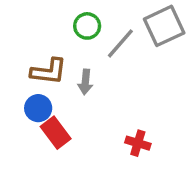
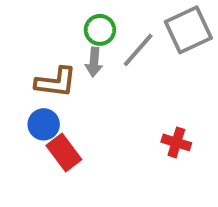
gray arrow: (85, 82) -> (94, 62), moved
red cross: (138, 143) -> (176, 142), moved

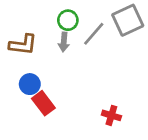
brown L-shape: (56, 82) -> (23, 45), moved
red cross: (176, 142) -> (111, 115), moved

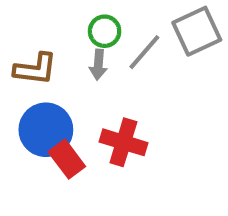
blue circle: (30, 84) -> (46, 130), size x1.6
red cross: (111, 115) -> (123, 142), moved, size x1.5

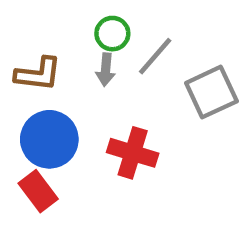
gray square: (197, 31) -> (211, 92), moved
red rectangle: (67, 159) -> (38, 191), moved

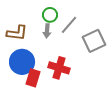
red rectangle: (38, 191) -> (33, 78), moved, turned 54

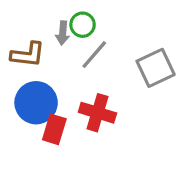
gray line: (69, 25) -> (94, 55), moved
gray arrow: (47, 31) -> (63, 33), moved

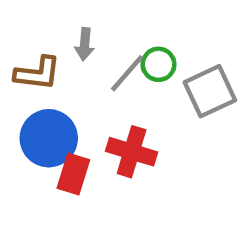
green circle: (83, 25) -> (158, 64), moved

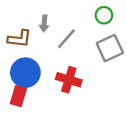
green circle: (158, 64) -> (104, 15), moved
red rectangle: (73, 174) -> (18, 96), moved

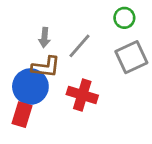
gray arrow: (44, 23) -> (44, 37), moved
brown L-shape: (20, 39) -> (46, 67), moved

